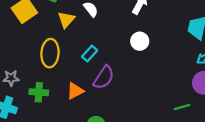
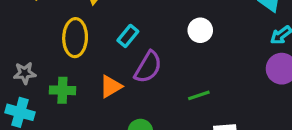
white circle: (140, 41) -> (200, 30), moved
green line: (182, 107) -> (199, 95), moved

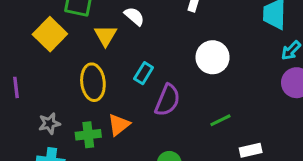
white circle: (200, 30) -> (213, 57), size x1.4
orange triangle: (111, 87) -> (119, 125), moved

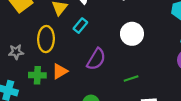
cyan rectangle: (144, 73) -> (80, 26), moved
gray star: (49, 124) -> (16, 52), moved

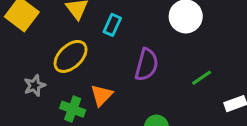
yellow ellipse: (46, 39) -> (71, 56), turned 60
green cross: (37, 75) -> (73, 109), turned 35

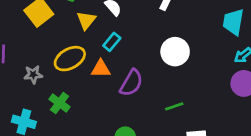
orange triangle: (102, 95) -> (101, 69), moved, turned 30

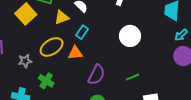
yellow triangle: (86, 20) -> (62, 17), turned 35
purple semicircle: (131, 83) -> (96, 75), moved

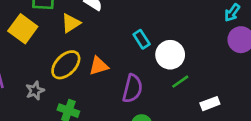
cyan rectangle: (82, 32) -> (142, 39), moved, turned -56
white circle: (130, 36) -> (170, 55), moved

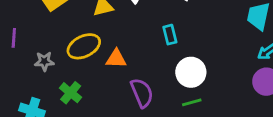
cyan rectangle: (142, 39) -> (170, 35), moved
purple semicircle: (132, 88) -> (142, 93), turned -56

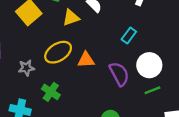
cyan rectangle: (170, 35) -> (129, 36), turned 56
purple semicircle: (142, 93) -> (119, 74), moved

